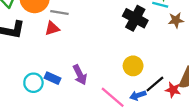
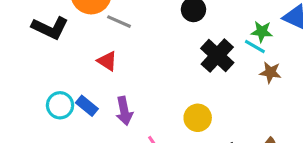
red triangle: (52, 28) -> (107, 61), moved, turned 35

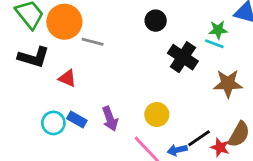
red triangle: (107, 61) -> (67, 78), moved
brown star: (270, 72) -> (228, 84), moved, size x1.5
yellow circle: (198, 118) -> (157, 115), moved

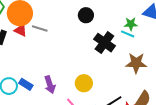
red triangle: (67, 78) -> (21, 30), moved

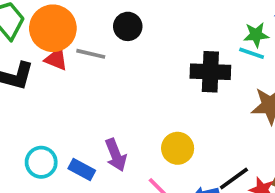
black circle: (86, 15) -> (128, 26), moved
black cross: (104, 43) -> (210, 72), turned -30
blue rectangle: (26, 84) -> (82, 169), moved

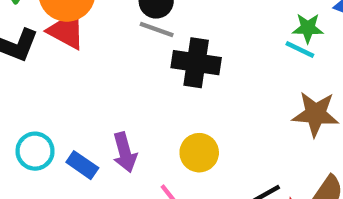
gray line: (91, 54) -> (157, 30), moved
red triangle: (56, 59) -> (67, 30), size x1.4
black cross: (210, 72) -> (196, 63), moved

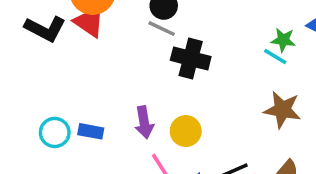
cyan circle: (35, 151) -> (55, 132), moved
purple arrow: (125, 152) -> (144, 122), moved
blue rectangle: (82, 165) -> (91, 131), turned -30

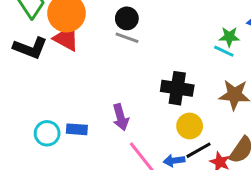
black cross: (191, 58) -> (177, 88), moved
yellow circle: (186, 131) -> (190, 126), moved

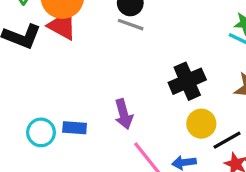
black cross: (177, 88) -> (187, 81), turned -32
black line: (198, 150) -> (227, 140), moved

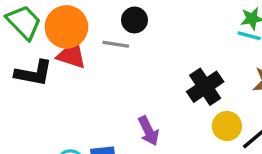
gray line: (131, 25) -> (116, 44), moved

